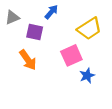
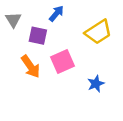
gray triangle: (12, 17) -> (13, 20), turned -40
pink square: (71, 55) -> (63, 62), moved

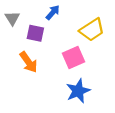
pink square: (63, 62) -> (73, 57), moved
blue star: (96, 84) -> (78, 91), moved, size x1.5

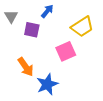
orange arrow: (28, 62) -> (26, 67), moved
blue star: (78, 91) -> (47, 84), moved

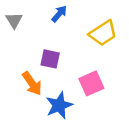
purple square: (32, 30) -> (50, 59), moved
pink square: (66, 51) -> (91, 83), moved

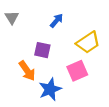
blue arrow: (59, 14) -> (57, 21), moved
yellow trapezoid: (103, 33) -> (88, 42), moved

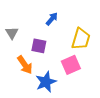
gray triangle: (12, 17) -> (12, 33), moved
yellow trapezoid: (88, 42) -> (81, 39), turned -40

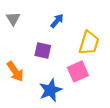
gray triangle: (12, 33) -> (13, 19), moved
orange arrow: (25, 65) -> (15, 71), moved

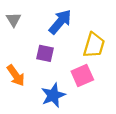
blue arrow: (57, 21) -> (60, 22), size x1.6

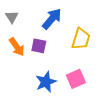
orange arrow: (16, 75) -> (17, 47), moved
pink square: (82, 75) -> (76, 79), moved

